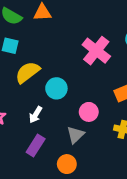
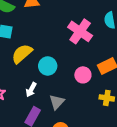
pink circle: (89, 112) -> (83, 75), moved
gray triangle: (75, 135) -> (57, 102), moved

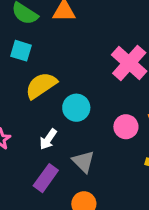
gray triangle: (57, 102) -> (83, 162), turned -35

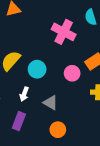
purple rectangle: (46, 178) -> (19, 121), moved

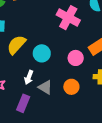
gray triangle: (51, 103) -> (45, 87), moved
orange circle: (58, 130) -> (71, 87), moved

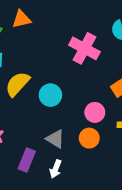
pink circle: (76, 58) -> (95, 112), moved
white arrow: (29, 77) -> (56, 169), moved

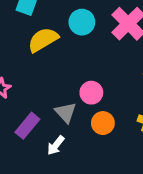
cyan circle: (50, 95) -> (82, 22), moved
pink circle: (95, 112) -> (91, 93), moved

